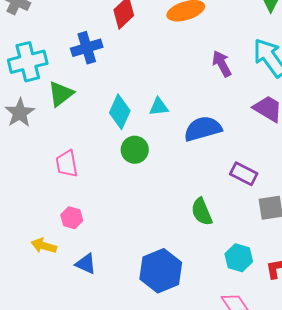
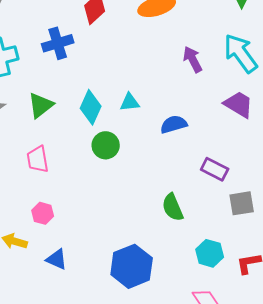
green triangle: (61, 94) -> (41, 105), moved
blue semicircle: (203, 129) -> (174, 124), size x0.7

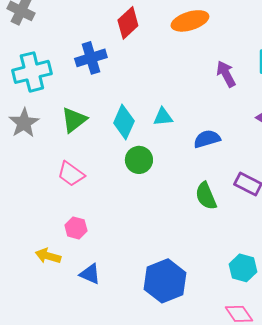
pink trapezoid: (38, 159) -> (71, 174), turned -44
green semicircle: (173, 207) -> (206, 196), moved

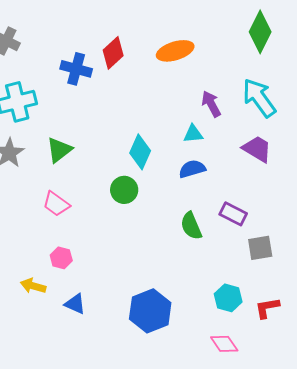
blue cross: (91, 58) -> (76, 69), moved, turned 32
cyan triangle: (163, 117) -> (193, 134), moved
cyan diamond: (124, 122) -> (140, 152), moved

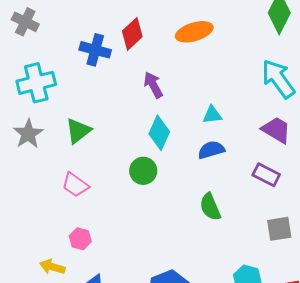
purple arrow: (211, 104) -> (153, 85), moved
purple rectangle: (233, 214) -> (266, 175), moved

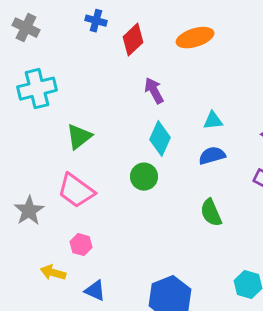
blue cross: (95, 50) -> (96, 21), moved, size x0.7
gray star: (28, 134) -> (29, 211), moved
pink trapezoid: (75, 185) -> (76, 191), size x1.4

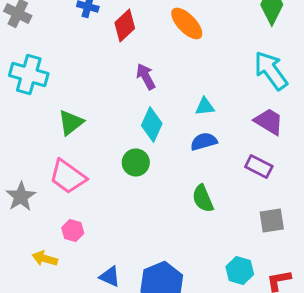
orange ellipse: (195, 38) -> (187, 24), turned 63
cyan cross: (37, 89) -> (29, 74), turned 30
blue triangle: (95, 291) -> (110, 276), moved

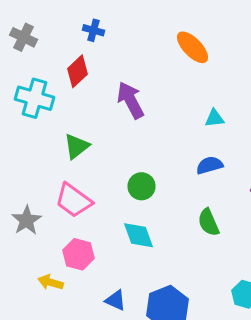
red diamond: (125, 26) -> (78, 71), moved
purple arrow: (146, 76) -> (130, 100), moved, size x1.4
cyan triangle: (205, 106) -> (214, 118), moved
cyan diamond: (152, 124) -> (138, 235), moved, turned -44
pink hexagon: (73, 230) -> (78, 254), size x1.4

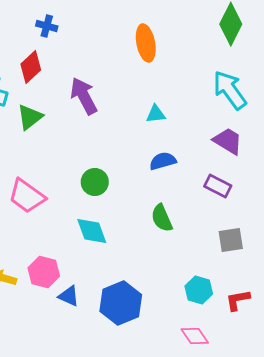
orange ellipse: (192, 47) -> (146, 43), turned 33
cyan triangle: (214, 118) -> (156, 114), moved
green triangle: (76, 146) -> (30, 117), moved
pink hexagon: (78, 254) -> (44, 272), moved

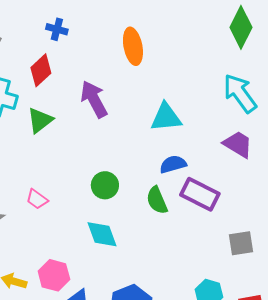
orange ellipse: (146, 43) -> (133, 46), moved
cyan triangle: (156, 114) -> (166, 117), size x1.6
purple rectangle: (218, 186) -> (200, 194), moved, size x1.4
pink trapezoid: (27, 196) -> (37, 199), size x0.6
green semicircle: (162, 218) -> (157, 200), moved

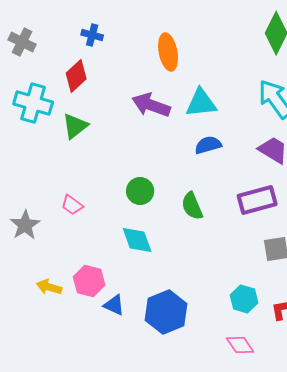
purple arrow: (94, 99) -> (151, 105), moved, turned -42
cyan triangle: (166, 117) -> (201, 103), moved
blue semicircle: (173, 164) -> (208, 145), moved
purple rectangle: (200, 194) -> (257, 200), moved, turned -42

